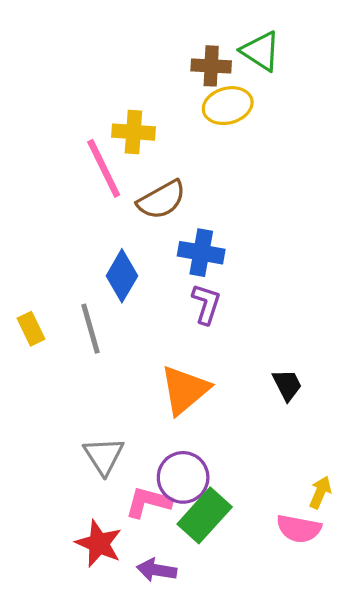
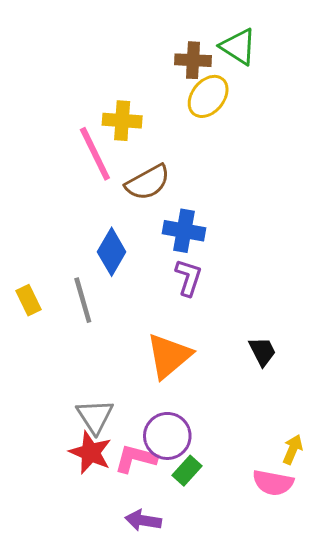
yellow ellipse: (228, 106) -> (208, 96), turned -36
green rectangle: (205, 515) -> (187, 471), size x0.6
red star: (99, 544) -> (90, 453), moved

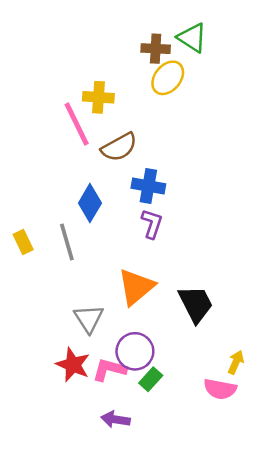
black trapezoid: (262, 351) -> (196, 304), moved, size x1.6
gray triangle: (95, 416) -> (89, 319), moved

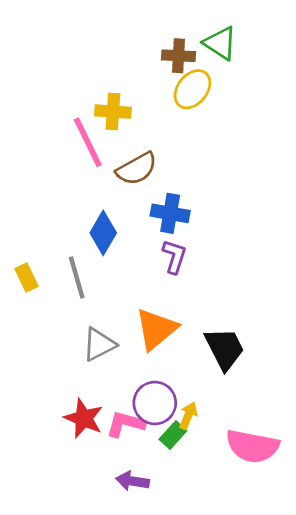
gray triangle: (89, 319) -> (99, 344), moved, turned 36
yellow arrow: (236, 362) -> (188, 416), moved
pink semicircle: (220, 389) -> (252, 446), size x1.4

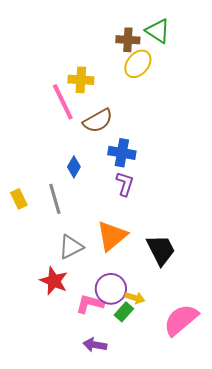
blue diamond: (103, 233) -> (74, 167), size x0.7
yellow arrow: (188, 416) -> (135, 298), turned 84
red star: (84, 418) -> (54, 281), moved
pink semicircle: (252, 446) -> (181, 320), turned 129

